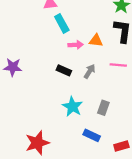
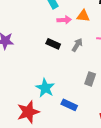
cyan star: (72, 107) -> (45, 88), moved
blue rectangle: (92, 135) -> (69, 105), moved

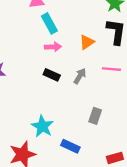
orange triangle: (83, 16) -> (87, 42), turned -40
pink arrow: (64, 20) -> (53, 47), moved

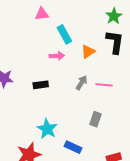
cyan rectangle: (49, 23) -> (64, 34), moved
pink line: (111, 69) -> (104, 85), moved
black rectangle: (52, 75) -> (41, 85), moved, turned -32

